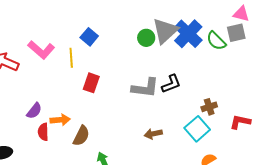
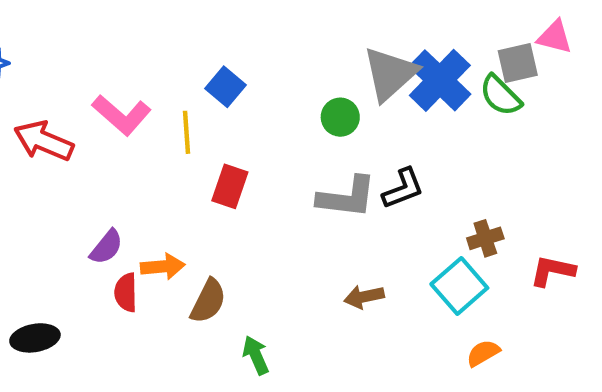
gray square: (236, 33) -> (518, 63), moved
green circle: (146, 38) -> (340, 117), moved

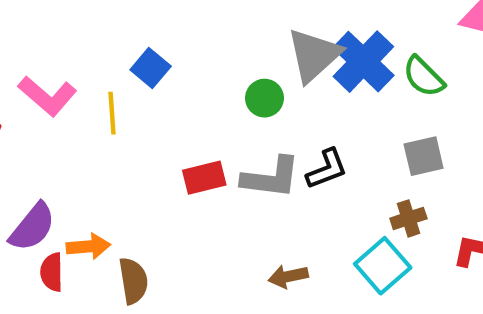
gray square: (518, 63) -> (424, 156), moved
red rectangle: (230, 186) -> (204, 178), moved, turned 57
purple semicircle: (106, 247) -> (32, 227), size x1.4
brown semicircle: (208, 301) -> (133, 281), turned -36

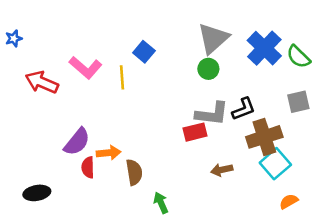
gray triangle: (314, 55) -> (213, 38), moved
red rectangle: (204, 178) -> (195, 132), moved
brown cross: (408, 218) -> (264, 137), moved, size x1.8

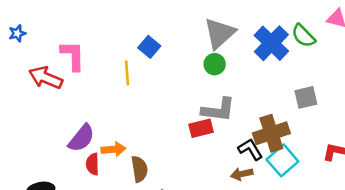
green semicircle: (298, 57) -> (303, 36), moved
pink L-shape: (86, 68) -> (73, 56), moved, turned -132
black L-shape: (244, 109) -> (250, 149), moved, turned -100
brown arrow: (222, 170) -> (242, 174), moved

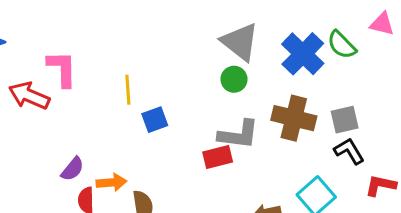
gray triangle: (220, 33) -> (240, 42), turned -40
blue square: (149, 47) -> (155, 120), moved, turned 30
brown cross: (271, 133) -> (294, 118), moved, turned 32
purple semicircle: (81, 138) -> (73, 169), size x0.7
black L-shape: (250, 149) -> (349, 151), moved

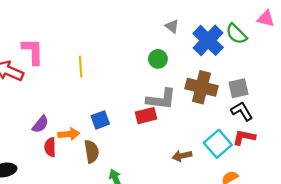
gray triangle: (240, 42) -> (172, 26), moved, size x0.5
blue square: (155, 120) -> (100, 120), moved
red L-shape: (381, 185) -> (244, 137), moved

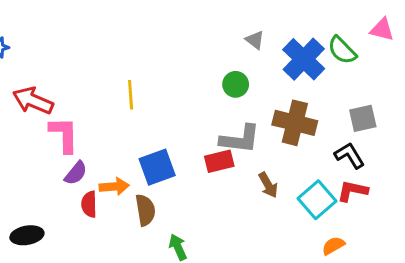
pink L-shape: (33, 51) -> (64, 135), moved
gray square: (239, 88) -> (363, 118), moved
blue square: (100, 120) -> (157, 167), size x1.4
brown arrow: (182, 156) -> (268, 185), moved, turned -108

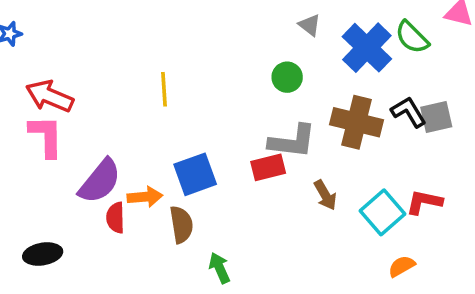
pink L-shape: (64, 135) -> (46, 136), moved
black L-shape: (350, 155) -> (409, 112), moved
purple semicircle: (76, 173) -> (100, 181), size x1.6

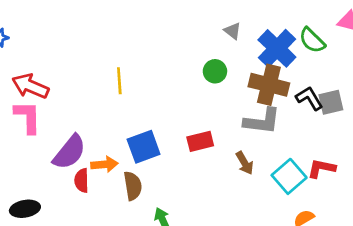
brown cross: (356, 122) -> (269, 85), moved
gray L-shape: (292, 141) -> (262, 121), moved

